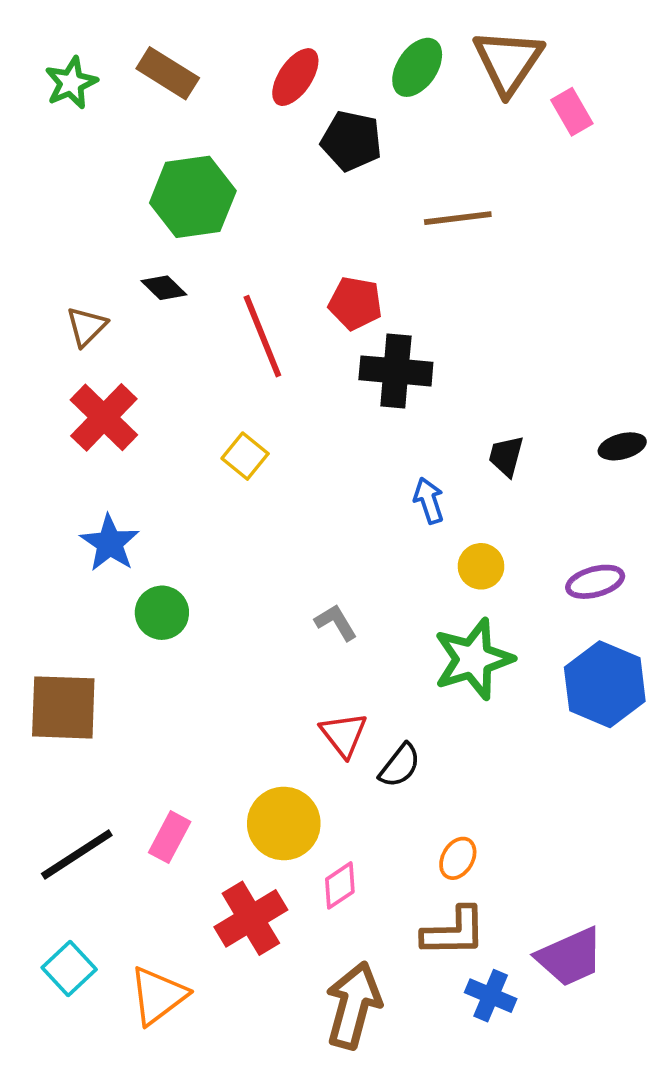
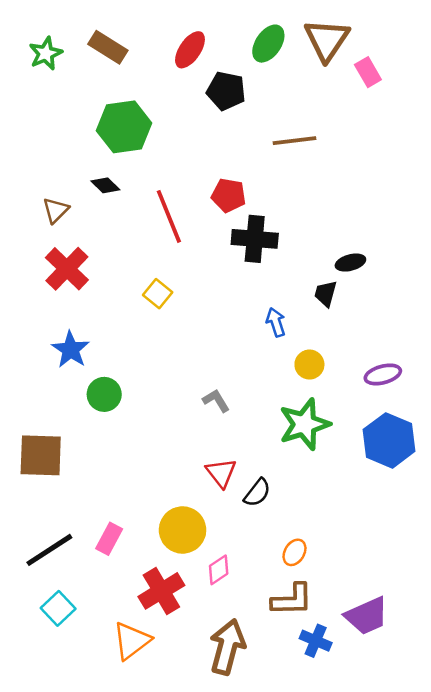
black ellipse: (622, 446) -> (350, 263), moved
cyan square: (69, 969) -> (58, 608), moved
orange triangle: (158, 996) -> (132, 641), moved

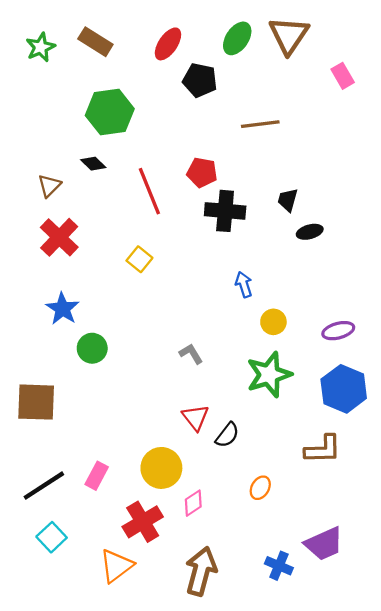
pink rectangle: (368, 72) -> (343, 76), moved
black trapezoid: (326, 294) -> (288, 200), moved
brown L-shape: (292, 600) -> (323, 449), moved

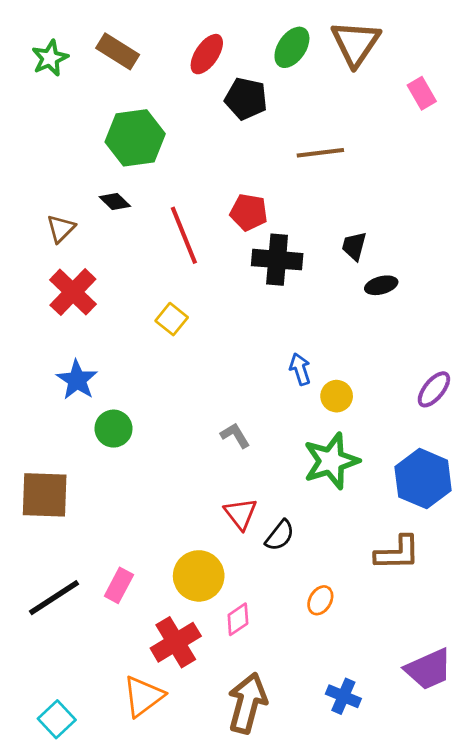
blue arrow: (244, 285) -> (300, 369), moved
purple ellipse: (338, 331) -> (434, 389), moved, turned -36
cyan square: (52, 537) -> (57, 719), moved
purple trapezoid: (324, 544) -> (429, 669), moved

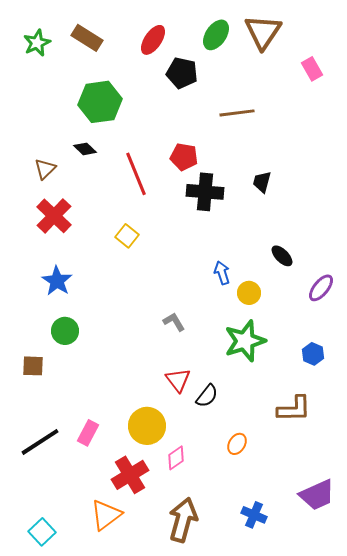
black ellipse: (381, 285) -> (282, 256), moved, turned 60
green circle: (113, 429) -> (65, 331), moved
blue hexagon: (423, 479) -> (313, 354), size x0.5
brown square: (45, 495) -> (33, 366), size x0.6

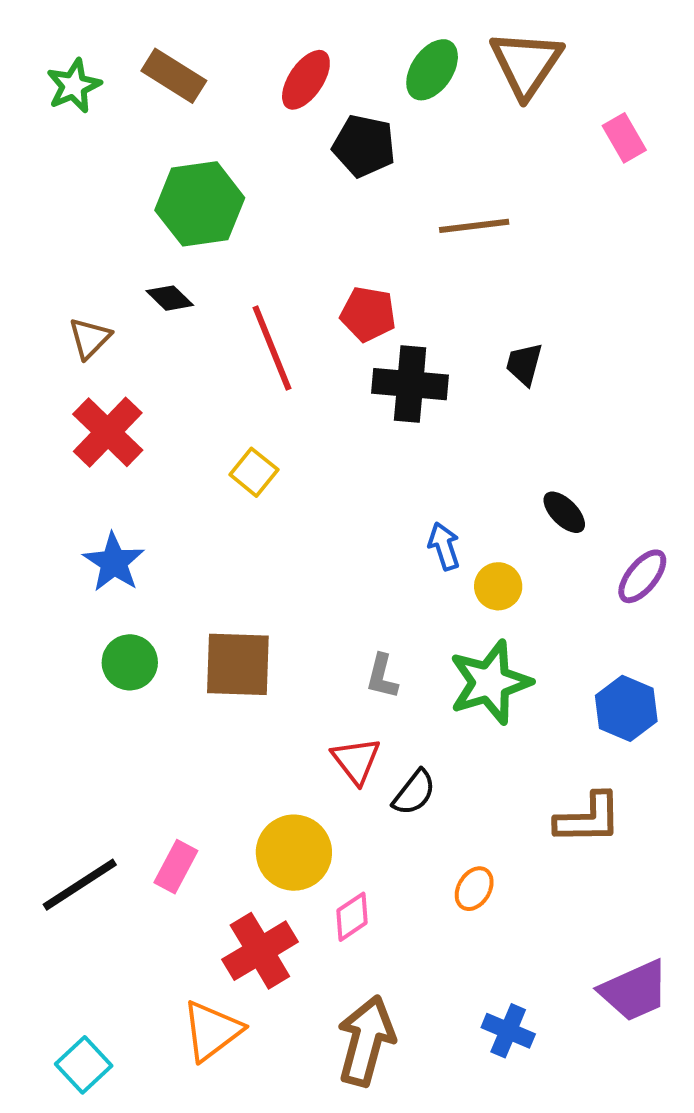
gray L-shape: (174, 322) -> (382, 676), moved, turned -135
blue hexagon: (313, 354) -> (626, 708), size x1.4
brown square: (33, 366) -> (238, 664), moved, size x1.6

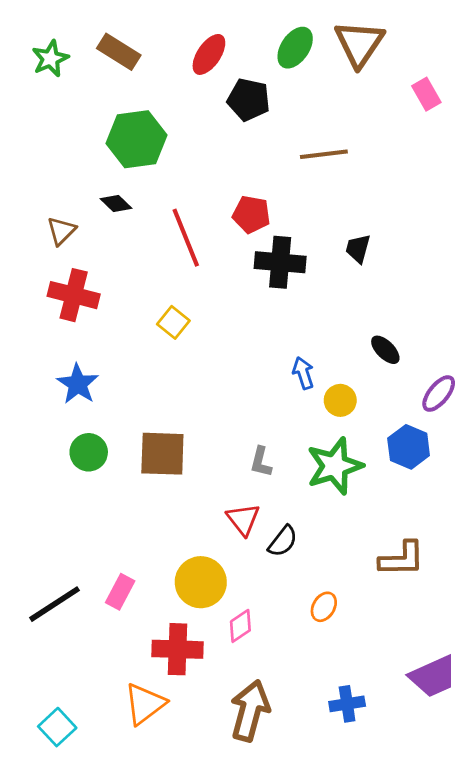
red cross: (108, 432) -> (74, 295), turned -30
blue hexagon: (626, 708) -> (409, 447), moved
red cross: (260, 951) -> (178, 649), turned 33
blue cross: (508, 1031) -> (347, 704), turned -32

